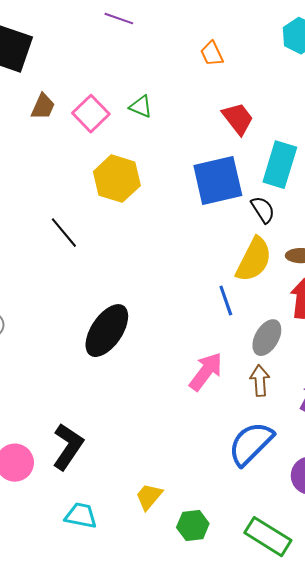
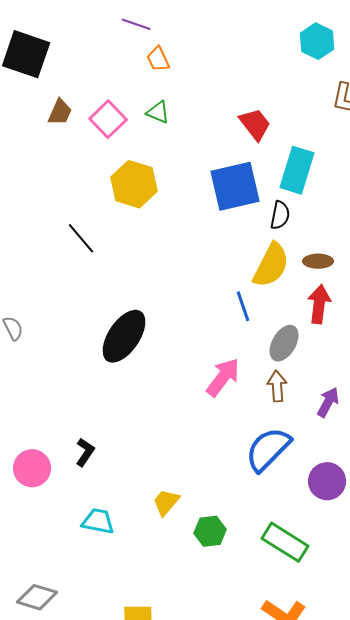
orange trapezoid: (212, 54) -> (158, 59), moved
black semicircle: (263, 210) -> (280, 215), turned 44
black L-shape: (68, 447) -> (85, 452), size x0.6

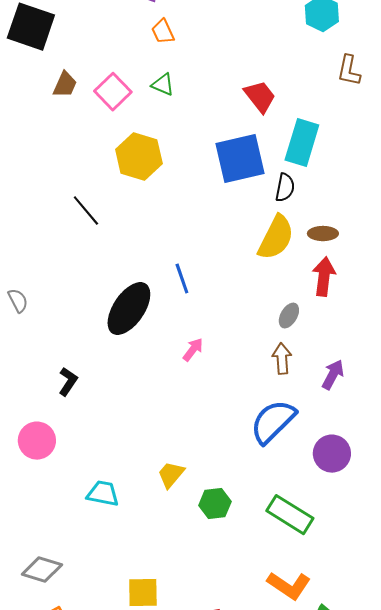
blue line: (243, 306) -> (182, 279), moved
gray ellipse: (284, 343) -> (289, 316), size x0.7
pink arrow: (223, 377) -> (193, 350), moved, size x0.6
black L-shape: (85, 452) -> (68, 382), moved

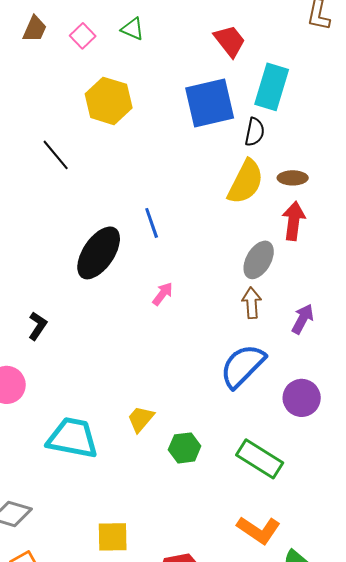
pink square: (113, 92) -> (83, 36), size x0.7
gray ellipse: (289, 316) -> (259, 260), size x1.5
cyan trapezoid: (103, 494) -> (73, 438), size x1.6

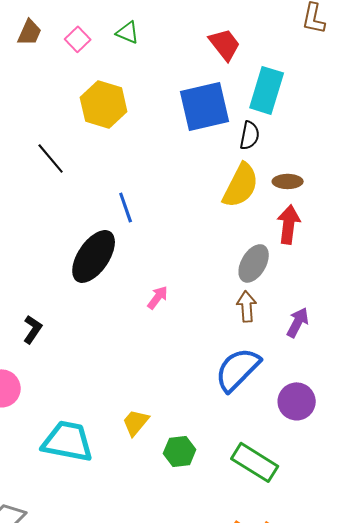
blue line: (152, 223) -> (126, 207), moved

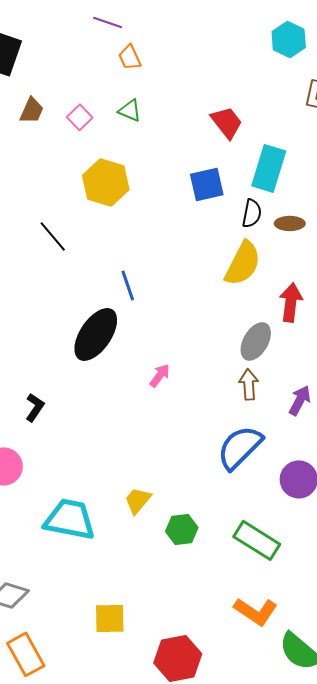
blue square: (205, 106) -> (207, 184), size x0.7
brown ellipse: (288, 181) -> (290, 223), moved

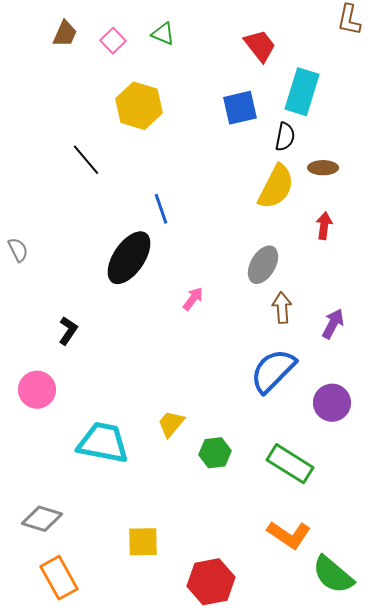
brown ellipse: (290, 223) -> (323, 168), moved
red arrow: (291, 302) -> (324, 226), size x0.7
gray ellipse: (256, 341) -> (263, 265), moved

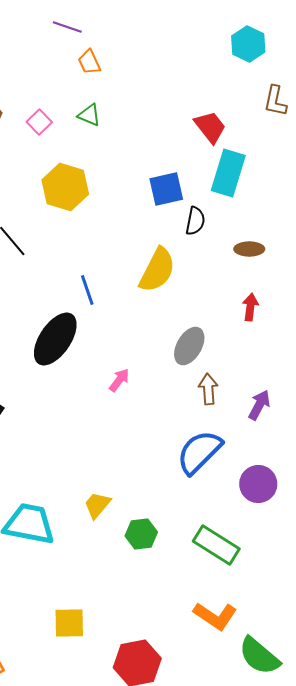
red trapezoid: (260, 46) -> (210, 127), moved
black semicircle: (285, 137) -> (195, 221), moved
yellow semicircle: (276, 187) -> (157, 270), moved

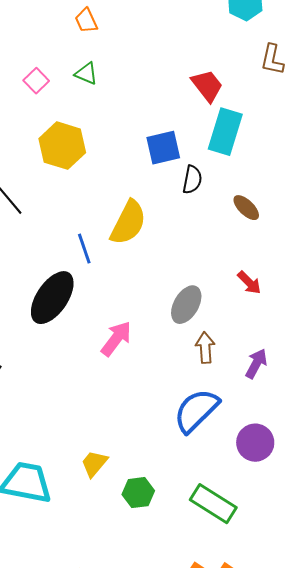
brown ellipse: (249, 249) -> (246, 208), turned 44
yellow semicircle: (157, 270) -> (128, 223), moved
red arrow: (250, 307) -> (249, 283), moved, turned 128
pink arrow: (119, 380) -> (116, 339), size x1.5

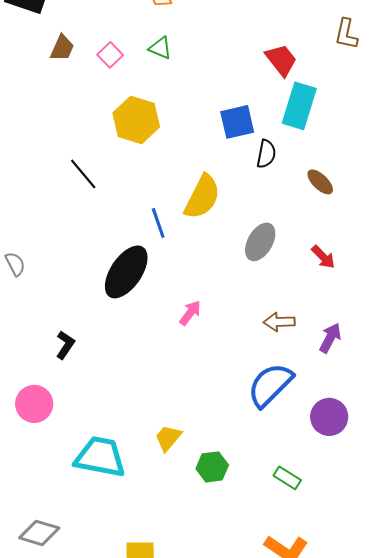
gray ellipse: (186, 305) -> (260, 242), moved
pink arrow: (116, 339) -> (190, 313), size x0.7
brown arrow: (205, 348) -> (279, 322), turned -88
green rectangle: (213, 504) -> (287, 478), size x0.6

